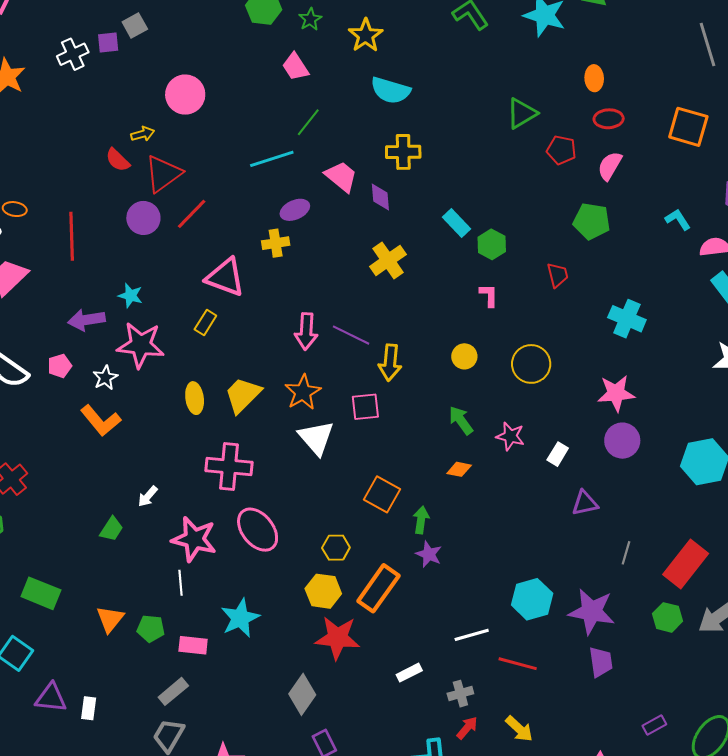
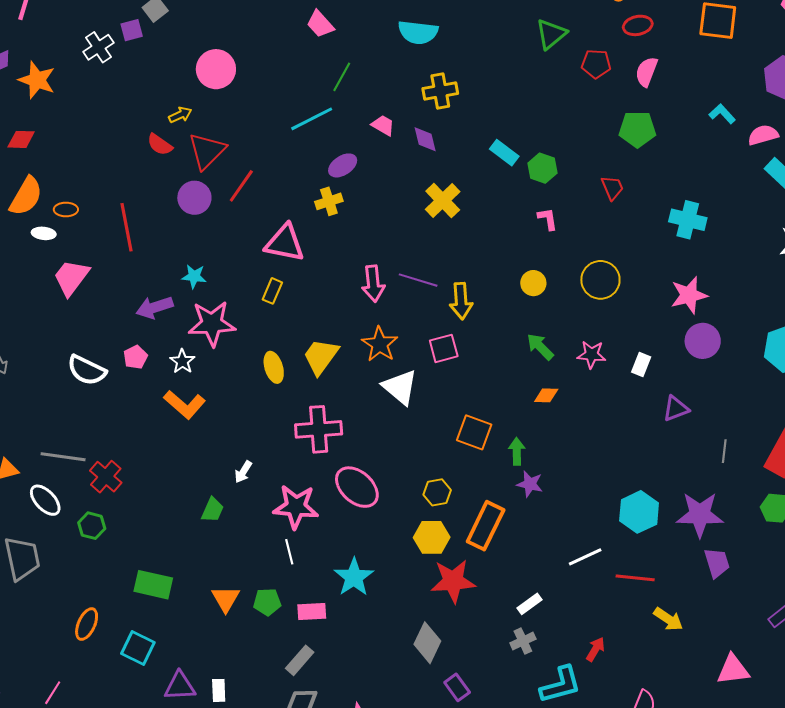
pink trapezoid: (341, 177) -> (383, 125), size x0.7
gray cross: (460, 694) -> (523, 641), moved
yellow arrow: (519, 729) -> (668, 619), moved

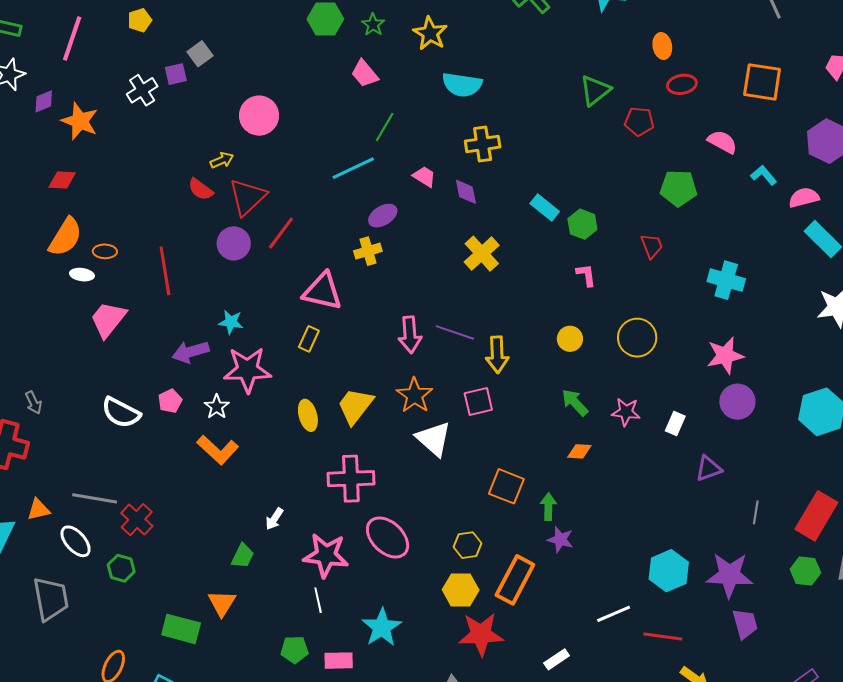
pink semicircle: (646, 72) -> (722, 142), moved, turned 96
orange triangle: (226, 599) -> (222, 603), moved

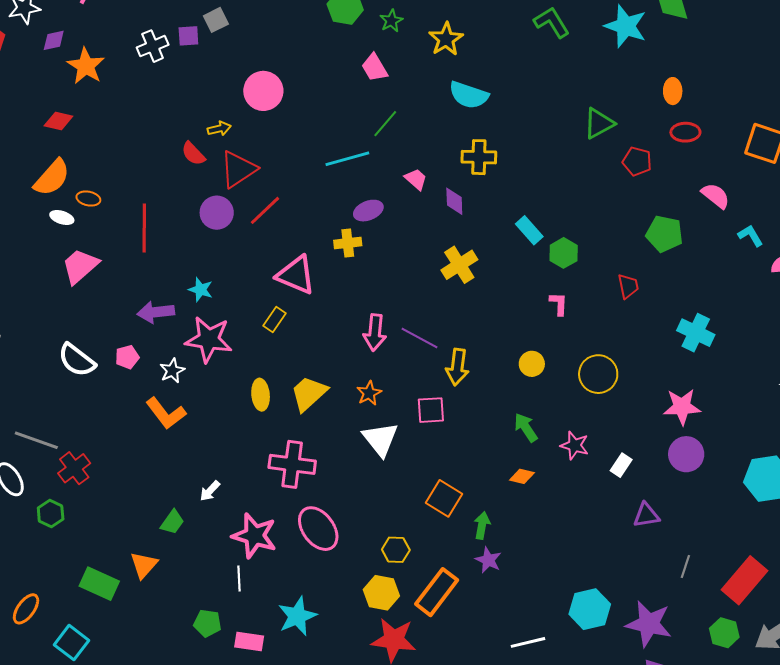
orange star: (415, 395) -> (369, 393), size x0.7

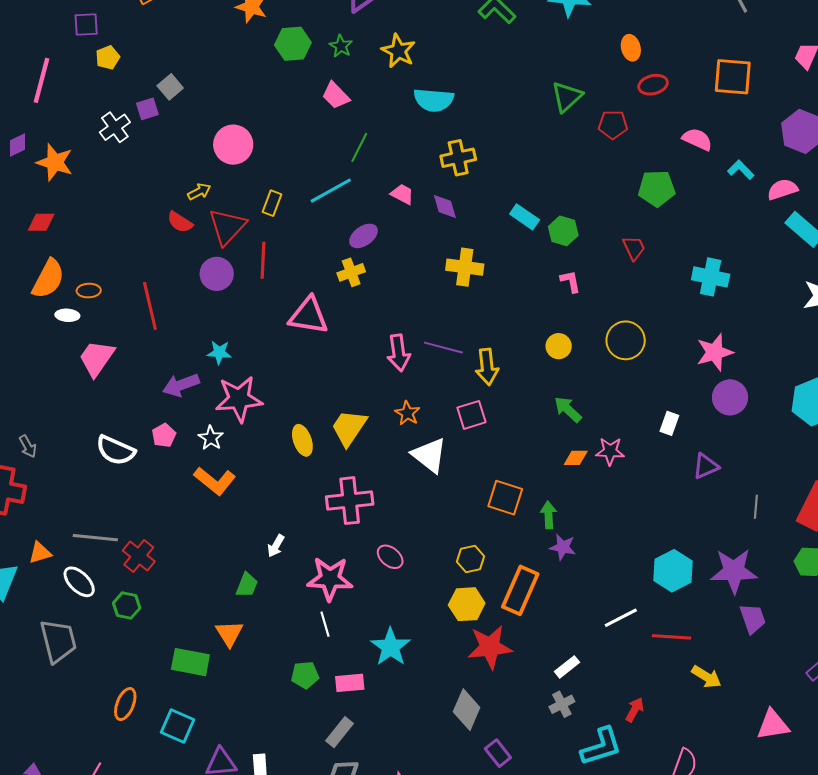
red line: (265, 210) -> (263, 260), turned -30
yellow cross: (459, 265) -> (465, 267), turned -36
yellow rectangle: (274, 319) -> (272, 203), moved
pink star: (575, 445) -> (610, 451), moved
pink ellipse: (318, 529) -> (390, 557), size x0.6

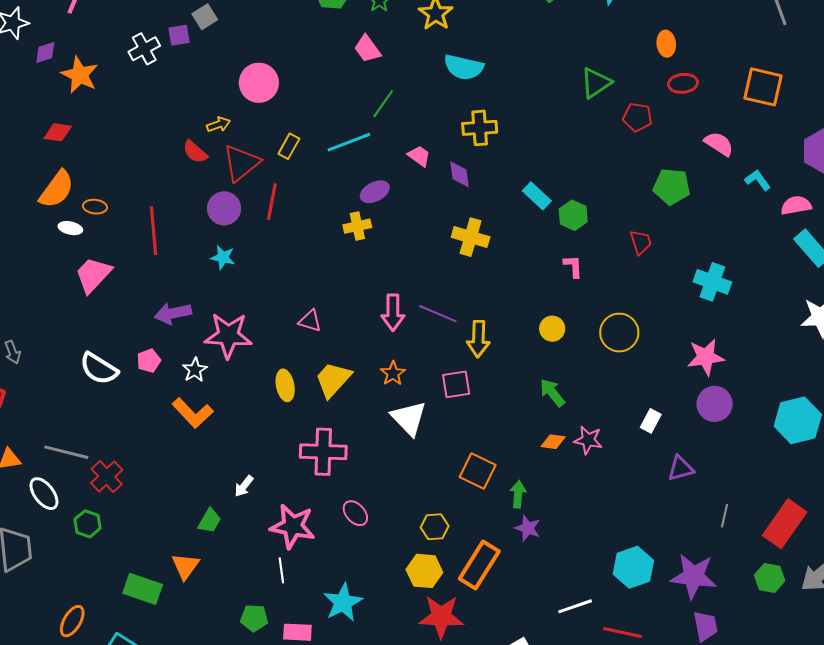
pink triangle: (309, 316) -> (310, 321), moved, size x0.6
cyan star: (219, 352) -> (223, 257), moved

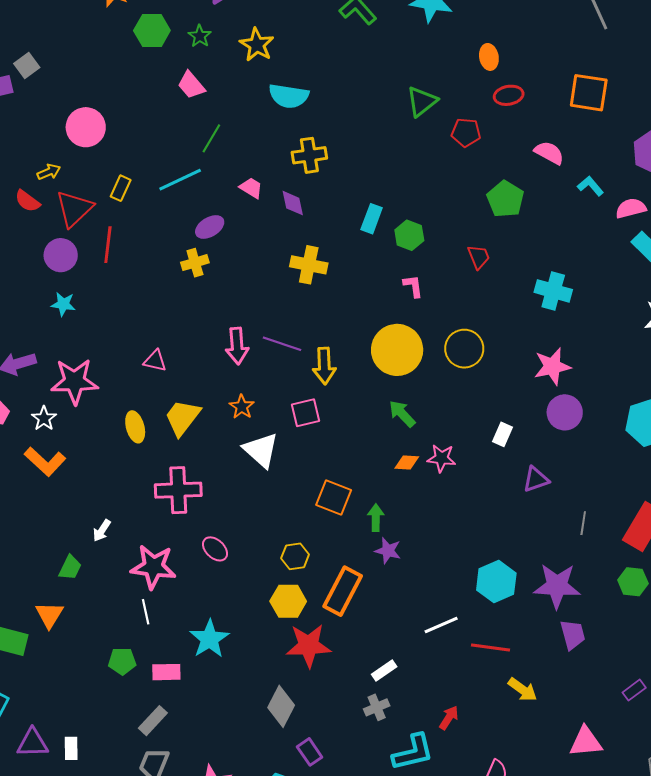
green pentagon: (672, 187) -> (505, 199), turned 30
cyan rectangle: (537, 196) -> (372, 219), turned 72
yellow circle: (552, 329) -> (397, 350), size x2.0

